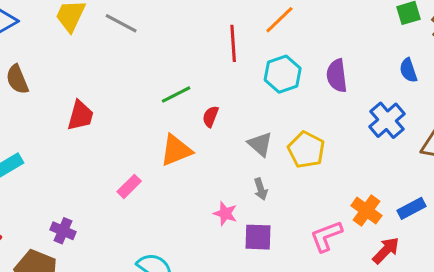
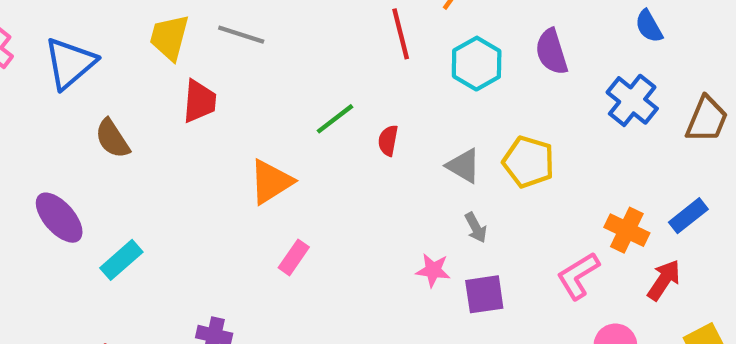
red trapezoid: (80, 115) -> (199, 101), moved
orange triangle: (176, 150) -> (271, 182), moved

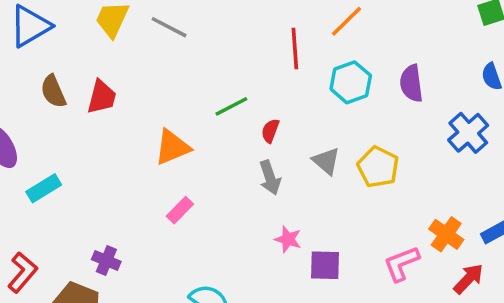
red trapezoid: (199, 101) -> (102, 97), moved
gray arrow: (476, 228) -> (270, 178), moved, size x1.4

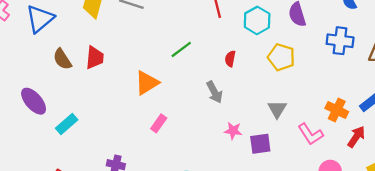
red semicircle: (270, 131) -> (230, 59), moved
blue cross: (468, 133) -> (340, 41), turned -32
gray triangle: (326, 161) -> (277, 109), moved, turned 30
yellow pentagon: (378, 167) -> (281, 57), moved
pink L-shape: (401, 264) -> (311, 134), turned -92

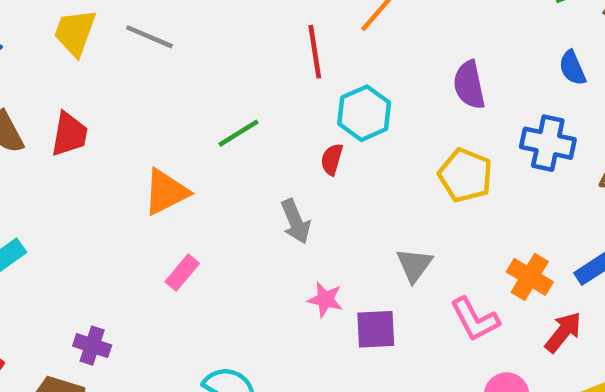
cyan hexagon: (257, 20) -> (364, 113), moved
yellow pentagon: (281, 57) -> (465, 175), moved

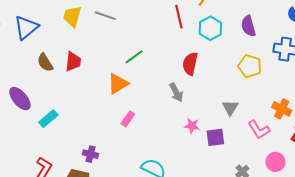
cyan hexagon: (364, 113) -> (210, 28), moved
green line: (238, 133) -> (134, 57), moved
red semicircle: (332, 159) -> (190, 64), size x1.6

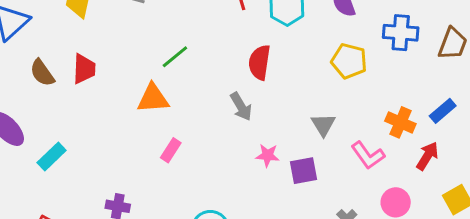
orange triangle: (118, 84) -> (153, 98), turned 30

